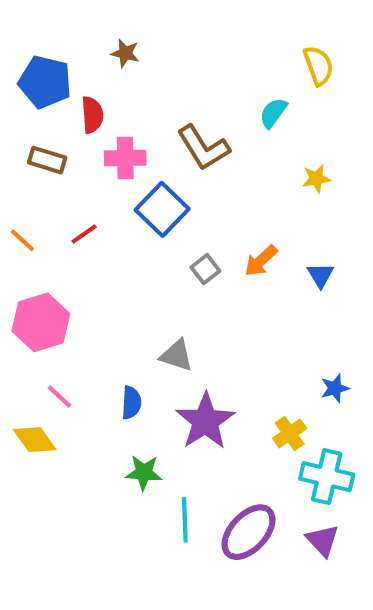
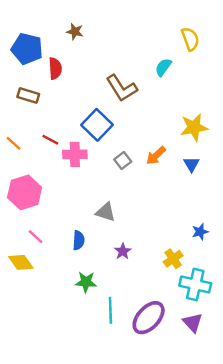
pink cross: (125, 158) -> (75, 154), moved
yellow star: (316, 179) -> (194, 127), moved, size x1.6
red line: (84, 234) -> (50, 140), turned 63
purple star: (205, 421) -> (123, 251), size x0.5

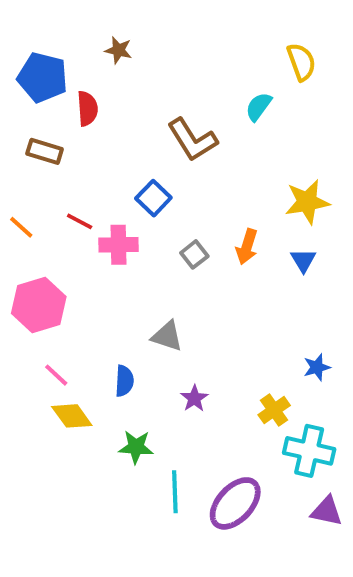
blue square: (97, 125) -> (153, 198), size x0.7
orange arrow: (156, 156) -> (247, 247), turned -30
yellow diamond: (21, 262) -> (72, 416), moved
purple triangle: (193, 323) -> (327, 511), moved, turned -35

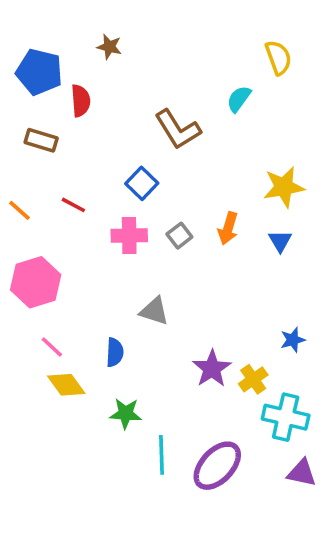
pink cross: (118, 245) -> (129, 236), moved
purple star: (194, 398) -> (212, 369), moved, size x1.5

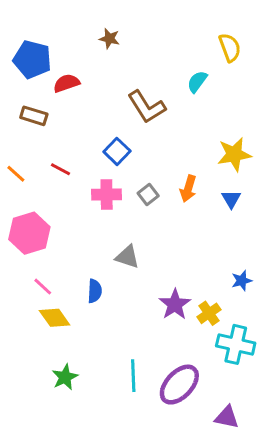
brown star: (109, 47) -> (110, 39), moved
red semicircle: (81, 101) -> (66, 83), turned -105
green star: (126, 414) -> (65, 377), moved, turned -30
purple triangle: (302, 473) -> (227, 417), moved

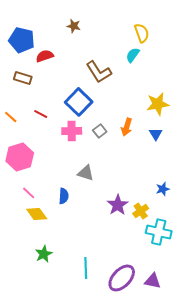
yellow semicircle: (230, 47) -> (142, 33), moved
blue square: (117, 151) -> (79, 102), size x1.5
cyan line: (133, 376) -> (86, 268), moved
purple ellipse: (179, 385) -> (122, 278), moved

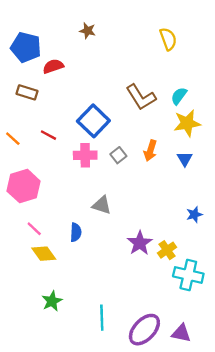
cyan semicircle: (133, 55) -> (179, 96), moved
brown L-shape: (99, 72) -> (141, 97), moved
blue star: (163, 189) -> (194, 215), moved

